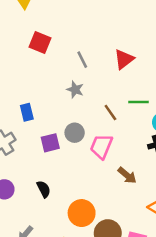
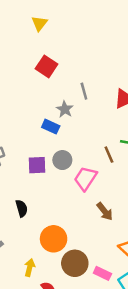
gray star: (75, 90) -> (65, 109), moved
blue rectangle: (27, 112) -> (51, 127), moved, turned -63
brown line: (110, 113) -> (109, 155), moved

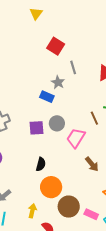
red square: (46, 66) -> (56, 46), moved
black semicircle: (22, 208) -> (41, 164), moved, turned 32

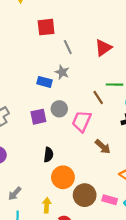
red square: (56, 46) -> (46, 27), turned -30
gray star: (58, 82) -> (62, 72), moved

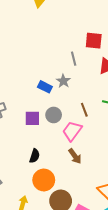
red square: (46, 27) -> (94, 41), moved
brown line: (98, 98) -> (84, 110), moved
brown arrow: (103, 147) -> (75, 156), moved

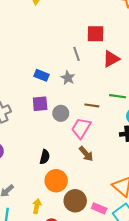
blue rectangle: (45, 87) -> (42, 75), moved
brown line: (84, 110) -> (92, 105), turned -56
purple square: (32, 118) -> (40, 104), moved

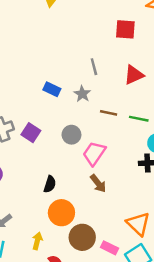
red square: (96, 34) -> (125, 29), moved
purple square: (40, 104) -> (31, 133), moved, turned 35
brown line: (92, 105) -> (109, 113), moved

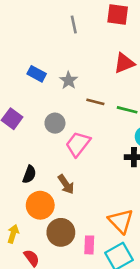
gray line: (94, 67) -> (74, 24), moved
brown arrow: (98, 183) -> (66, 184), moved
pink rectangle: (110, 248) -> (89, 245), turned 63

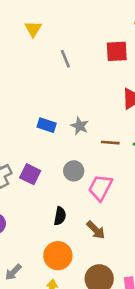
gray line: (74, 24) -> (65, 59), moved
black semicircle: (29, 174) -> (60, 216), moved
orange circle: (40, 205) -> (58, 256), moved

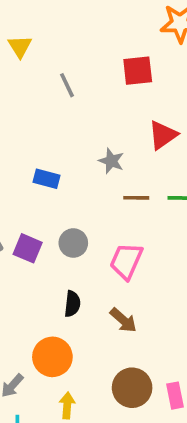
gray star: (80, 126) -> (111, 161), moved
gray circle: (74, 171) -> (73, 243), moved
orange circle: (58, 256) -> (52, 357), moved

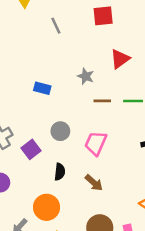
purple square: (28, 248) -> (31, 149), moved, turned 30

